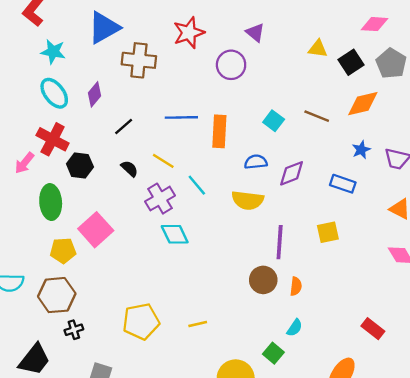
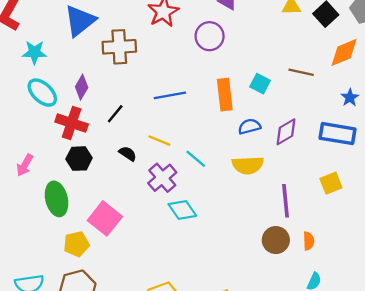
orange rectangle: (219, 131) -> (225, 95), moved
red cross: (53, 139) -> (72, 123), moved
blue rectangle: (343, 184) -> (338, 134), size x1.4

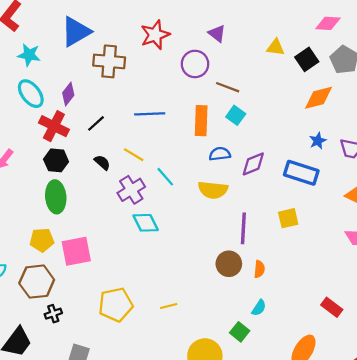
brown line: (301, 72) -> (228, 87), moved
green ellipse: (57, 199) -> (56, 197), moved
pink square: (105, 218) -> (76, 251), moved, turned 32

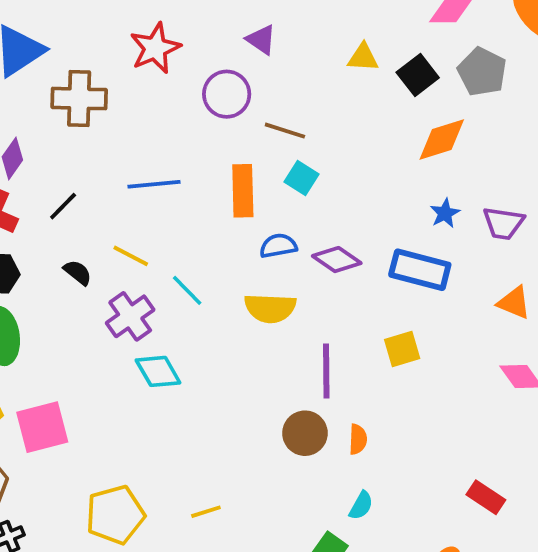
purple diamond: (253, 164) -> (337, 260), turned 60

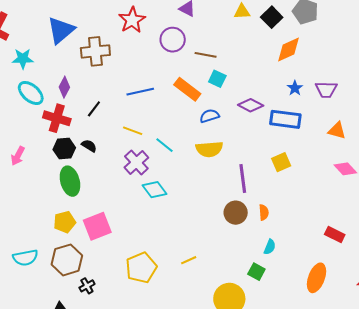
orange rectangle: (243, 191) -> (187, 89), turned -44
purple diamond: (337, 260) -> (251, 105), moved
black semicircle: (78, 272) -> (89, 146), moved

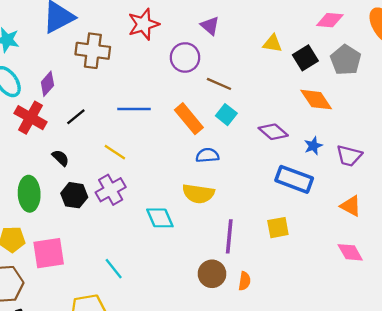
orange diamond: (288, 50) -> (316, 100), turned 68
purple diamond: (251, 105) -> (273, 132), moved
cyan line: (165, 145) -> (114, 269), moved
black hexagon: (64, 149) -> (74, 195), moved
cyan diamond: (154, 190) -> (160, 218), moved

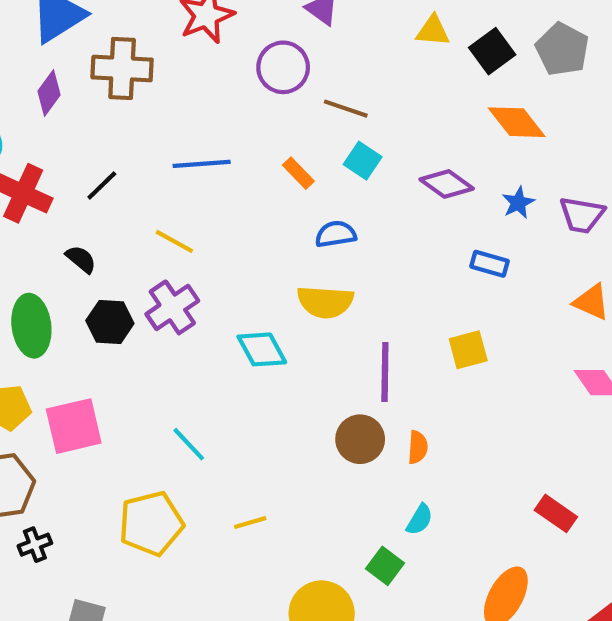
purple diamond: (47, 84) -> (49, 93), moved
orange rectangle: (189, 119) -> (298, 173), size x0.6
blue rectangle: (294, 179) -> (489, 264), size x0.6

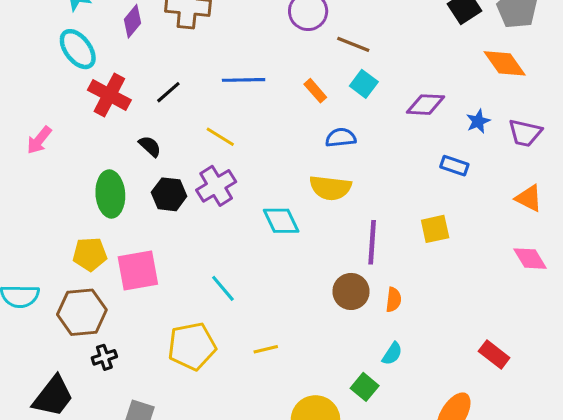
orange diamond: (517, 122) -> (505, 63), moved
purple diamond: (447, 184) -> (425, 105), turned -36

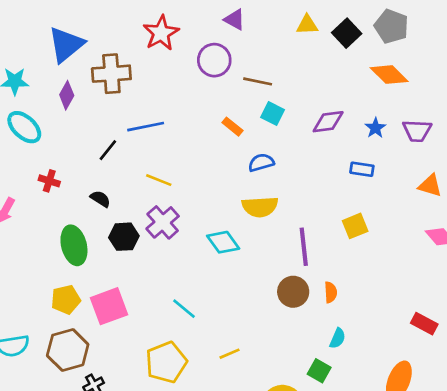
blue line: (244, 80) -> (146, 127), moved
red cross: (109, 95) -> (49, 181), moved, size x0.6

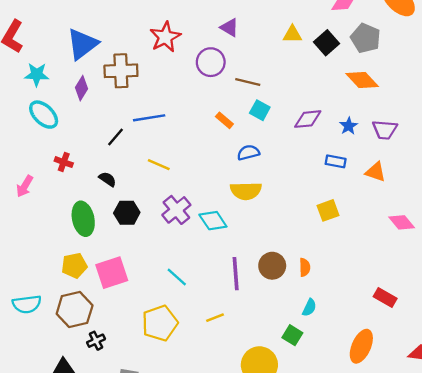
orange triangle: (430, 186) -> (376, 172), moved
purple cross: (163, 222) -> (176, 210), moved
purple line: (304, 247) -> (236, 274), moved

